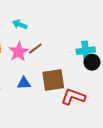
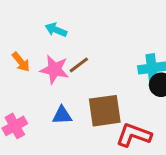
pink star: (19, 52) -> (54, 70), turned -30

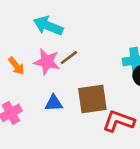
cyan arrow: (56, 30) -> (48, 26), size x1.5
orange arrow: (21, 62) -> (16, 66), moved

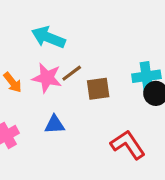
brown square: (92, 99) -> (98, 89), moved, size x0.7
red L-shape: (119, 121) -> (128, 145), turned 36

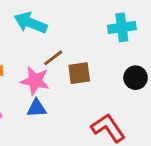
cyan cross: (146, 76) -> (122, 27), moved
pink star: (47, 78) -> (35, 81), moved

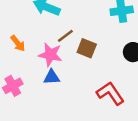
brown square: (79, 73) -> (87, 48), turned 30

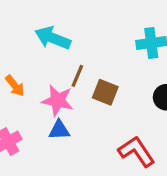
brown line: (65, 36) -> (77, 76), turned -30

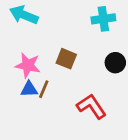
brown line: (77, 76) -> (44, 89), moved

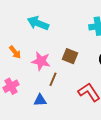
blue triangle: (29, 89) -> (40, 100), moved

